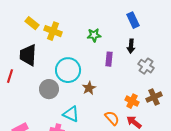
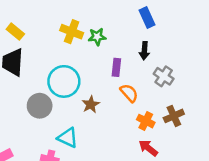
yellow rectangle: (32, 23) -> (15, 32), moved
yellow cross: (53, 31) -> (72, 32), moved
orange semicircle: (112, 118) -> (129, 93), moved

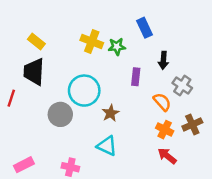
blue rectangle: (147, 17) -> (145, 28), moved
orange semicircle: (129, 93) -> (162, 102), moved
cyan triangle: (68, 138) -> (107, 146), moved

